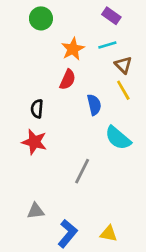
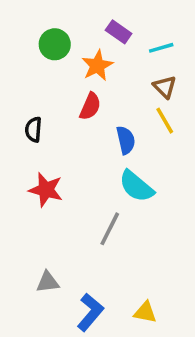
purple rectangle: (111, 16) -> (119, 32), moved
green circle: (41, 18) -> (55, 44), moved
cyan line: (107, 45) -> (161, 48), moved
black semicircle: (37, 109) -> (33, 129), moved
cyan semicircle: (118, 138) -> (136, 186), moved

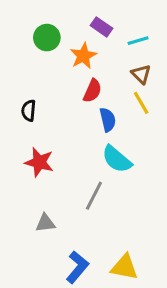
red semicircle: (90, 106) -> (92, 91), moved
gray triangle: (48, 282) -> (45, 223), moved
yellow triangle: (145, 312) -> (124, 267), size x1.4

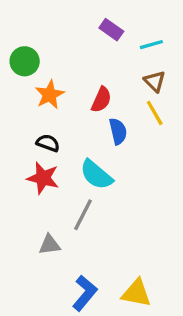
green circle: (47, 38) -> (25, 61), moved
orange star: (83, 56) -> (50, 95), moved
black semicircle: (29, 111) -> (48, 143), moved, turned 105
cyan semicircle: (117, 159) -> (96, 175), moved
gray line: (94, 196) -> (83, 215), moved

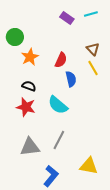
cyan line: (151, 45) -> (91, 14), moved
gray line: (83, 215) -> (59, 140), moved
gray triangle: (50, 245) -> (30, 147), size x1.5
yellow triangle: (136, 293) -> (89, 166), moved

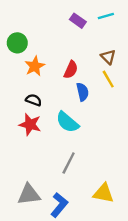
gray triangle: (30, 147) -> (29, 194), moved

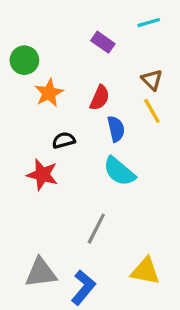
purple rectangle: (78, 21) -> (103, 42), moved
black semicircle: (34, 100) -> (64, 140), moved, turned -35
cyan semicircle: (67, 122) -> (119, 171), moved

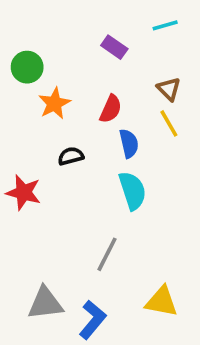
cyan semicircle: (119, 171) -> (133, 191), turned -148
red star: (42, 175) -> (23, 192), moved

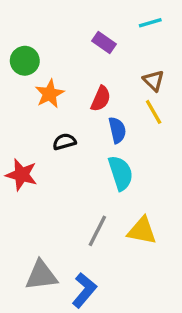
yellow triangle: (162, 302) -> (142, 231), moved

